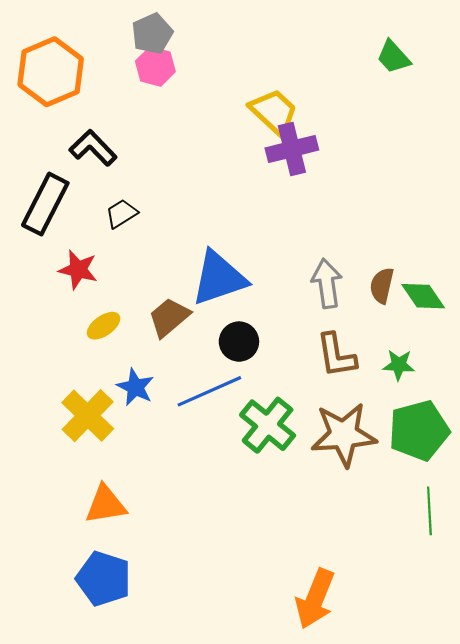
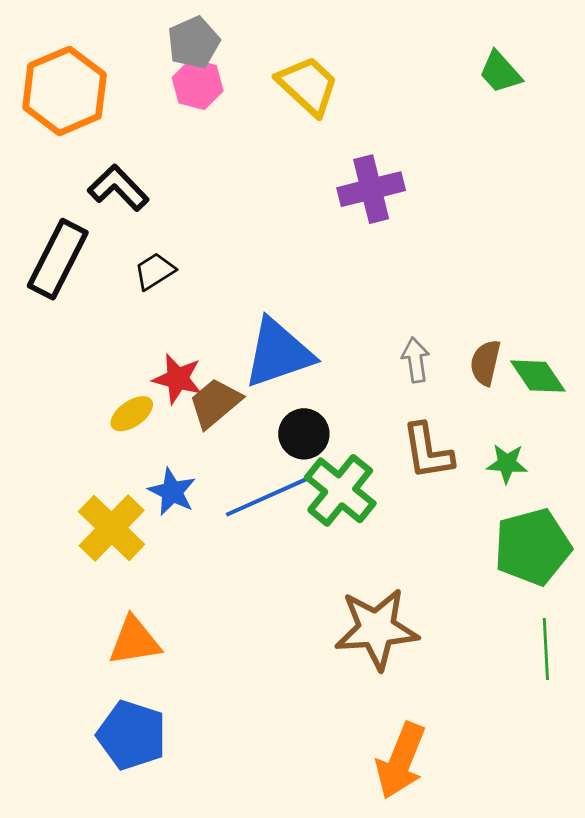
yellow trapezoid: (274, 112) -> (308, 86), moved
red star: (78, 270) -> (178, 379), moved
gray arrow: (327, 283) -> (416, 360), size x0.7
green cross: (268, 425) -> (340, 490), moved
brown star: (344, 435) -> (377, 629), moved

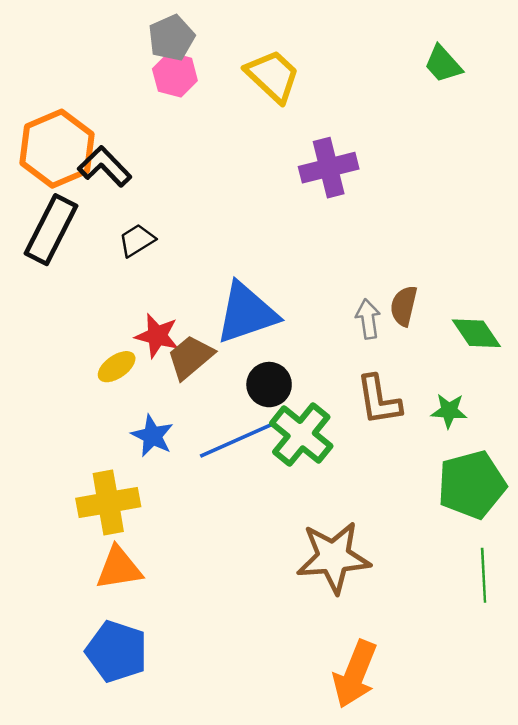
orange hexagon: (65, 91) -> (57, 149), moved
brown semicircle: (485, 363) -> (404, 306), moved
yellow cross: (112, 528) -> (108, 503), moved, turned 36

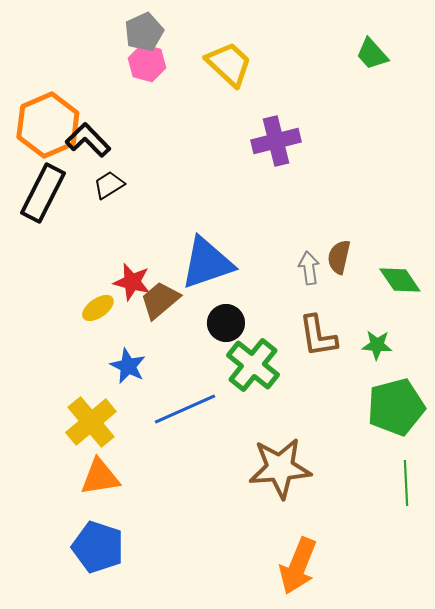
black trapezoid: (137, 240) -> (109, 185), moved
blue line: (236, 441) -> (185, 409), moved
yellow cross: (108, 503) -> (91, 422), turned -30

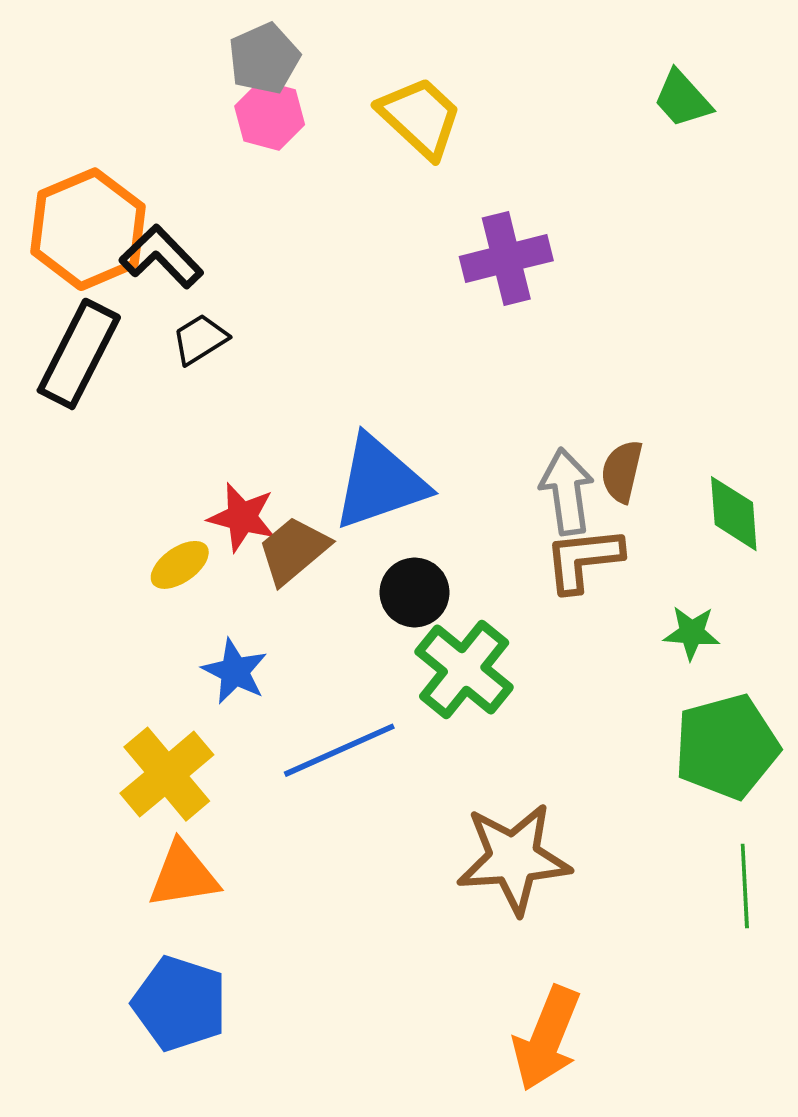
gray arrow: (309, 268) -> (567, 492), size x1.4
green diamond: (400, 280) -> (734, 514), turned 30
brown L-shape: (318, 336) -> (583, 559), moved, turned 93

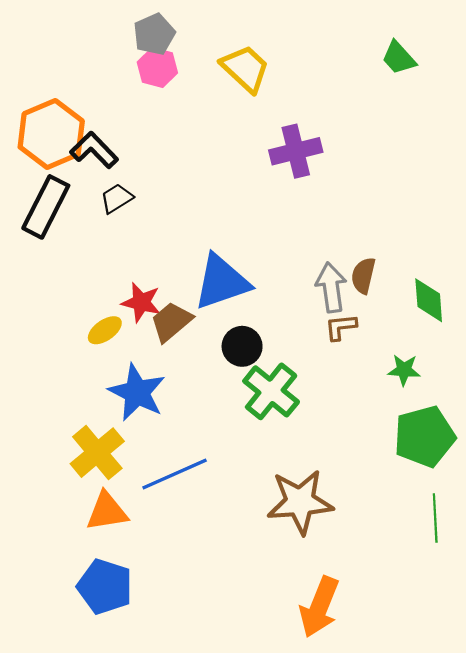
brown L-shape: (583, 559) -> (341, 327), size x0.7
blue star: (235, 671) -> (137, 392), size x1.5
blue line: (339, 750) -> (175, 474), moved

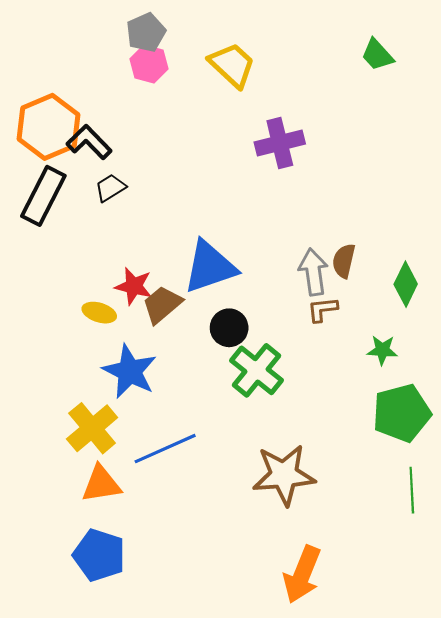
green diamond: (429, 300) -> (406, 284), turned 30
yellow ellipse: (105, 330) -> (99, 313), turned 52

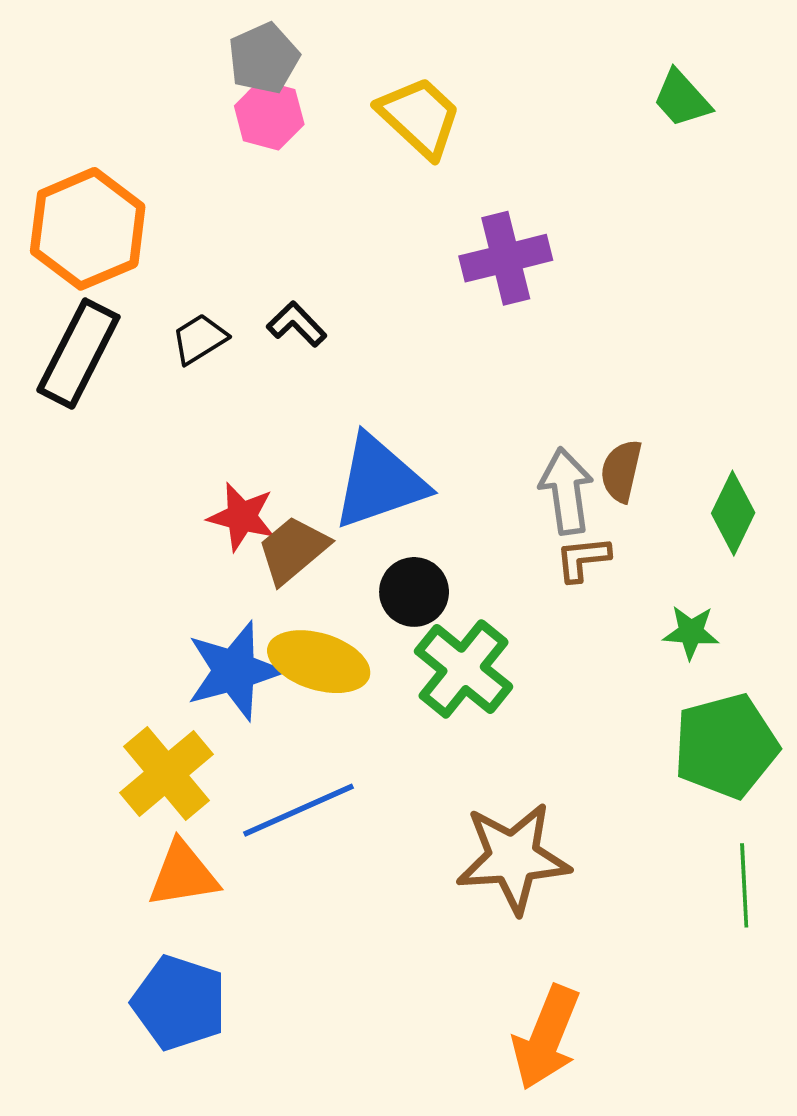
black L-shape: (89, 142) -> (297, 324), moved, size x0.7
yellow ellipse: (99, 313) -> (319, 662), moved, size x1.6
blue star: (130, 371) -> (234, 671), turned 30

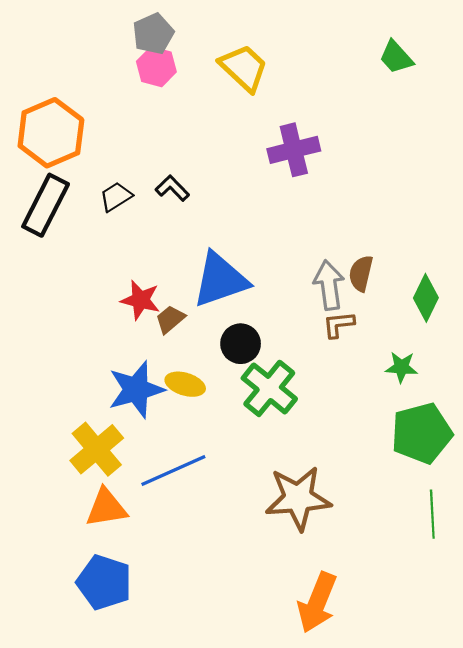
brown trapezoid: (293, 550) -> (170, 319), size x0.7
yellow ellipse: (319, 662) -> (185, 384), size x0.7

